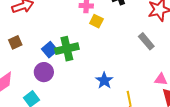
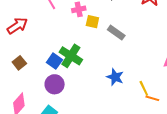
gray rectangle: (146, 41) -> (116, 33), moved
green cross: (67, 49) -> (71, 56), turned -30

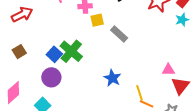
yellow square: (92, 22) -> (97, 20), turned -32

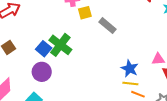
blue star: (112, 78) -> (130, 69), moved
yellow line: (139, 93) -> (130, 84), turned -63

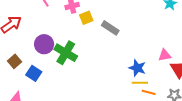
blue square: (44, 49) -> (34, 73), moved
purple circle: (42, 72) -> (44, 44), moved

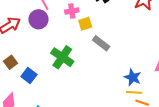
gray rectangle: (110, 28) -> (101, 43), moved
purple circle: (44, 44) -> (38, 19), moved

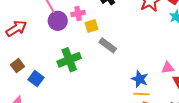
purple circle: (38, 19) -> (58, 21), moved
green cross: (62, 57) -> (69, 60), turned 35

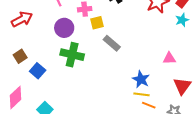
purple circle: (58, 21) -> (64, 28), moved
green cross: (69, 60) -> (72, 55), turned 30
pink triangle: (168, 68) -> (169, 58), moved

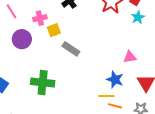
green cross: (72, 55) -> (43, 82), moved
blue star: (141, 79) -> (115, 80), moved

